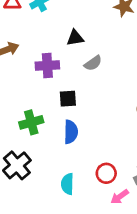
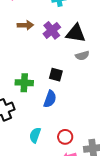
black triangle: (75, 38) -> (76, 33), size x1.5
purple cross: (47, 65) -> (52, 30), moved, turned 36

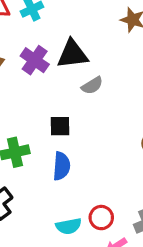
cyan semicircle: (35, 135) -> (69, 226), moved, turned -105

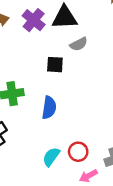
black square: (60, 126) -> (55, 65), moved
cyan semicircle: (69, 226) -> (51, 157), turned 132

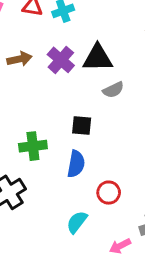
black square: (55, 65) -> (82, 126), moved
red circle: (78, 152) -> (109, 193), moved

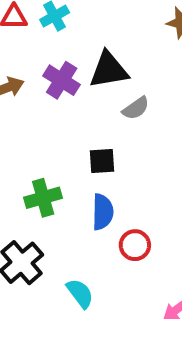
red circle: (109, 193) -> (135, 245), moved
cyan semicircle: (77, 222) -> (80, 293), moved, turned 115

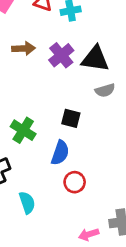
green cross: (43, 198) -> (23, 130), turned 30

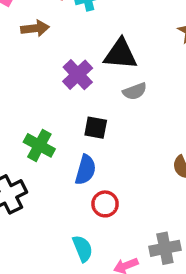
brown arrow: (23, 48) -> (35, 28), moved
purple cross: (61, 55) -> (78, 75), moved
cyan semicircle: (27, 203) -> (83, 249), moved

